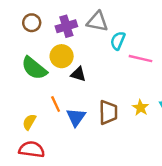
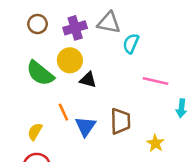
pink line: (140, 59) -> (155, 81), moved
yellow star: (140, 108) -> (155, 143), moved

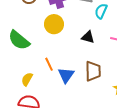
green semicircle: (40, 73) -> (19, 40), moved
black triangle: (88, 80) -> (88, 37), moved

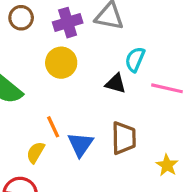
cyan semicircle: (101, 11) -> (135, 59), moved
yellow semicircle: (27, 79) -> (36, 152), moved

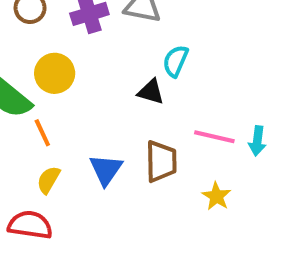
yellow circle: (61, 63) -> (55, 73), moved
pink line: (167, 88) -> (214, 137), moved
orange line: (53, 127) -> (42, 133), moved

